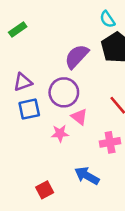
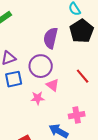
purple semicircle: (77, 56) -> (51, 38), turned -30
pink cross: (110, 142) -> (77, 115), moved

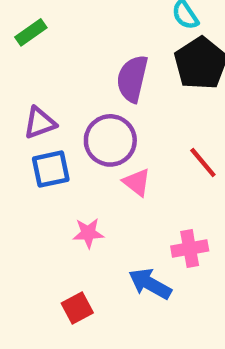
pink star: (38, 98) -> (88, 233), moved

